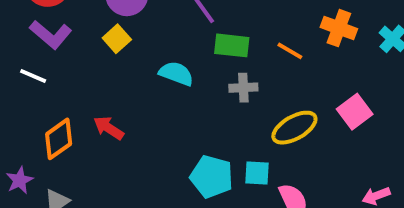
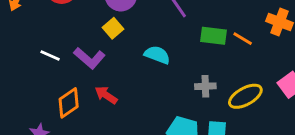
purple L-shape: (51, 35) -> (89, 58), moved
green rectangle: (232, 45) -> (214, 36), moved
gray cross: (243, 88) -> (205, 86), moved

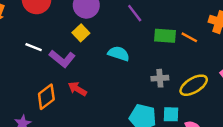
white line: (50, 56) -> (34, 47), moved

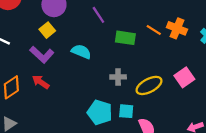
orange line: (189, 37) -> (154, 30), moved
purple L-shape: (62, 59) -> (42, 55), moved

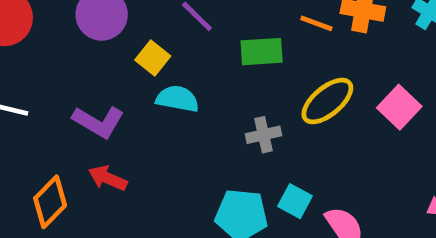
yellow square: (47, 30) -> (153, 58), moved
yellow ellipse: (149, 85) -> (327, 101), moved
cyan square: (126, 111) -> (295, 201), turned 35

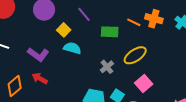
pink square: (399, 107) -> (144, 83), moved
gray cross: (263, 135) -> (107, 67), turned -32

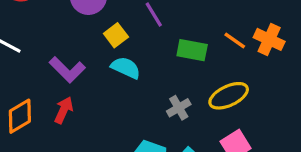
red arrow: (40, 78) -> (64, 110), turned 77

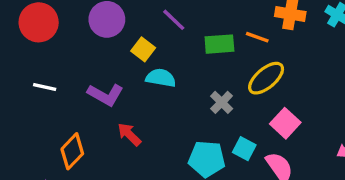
orange line: (235, 40) -> (257, 37), moved
red arrow: (64, 110) -> (129, 134), moved, turned -55

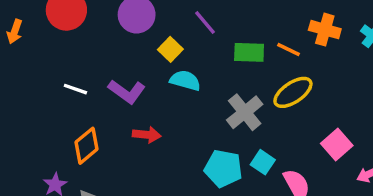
white line: (45, 87) -> (75, 89), moved
gray cross: (222, 102) -> (245, 112), size x1.5
pink square: (285, 123) -> (337, 145), moved
red arrow: (129, 134) -> (147, 135), turned 135

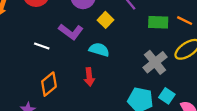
cyan semicircle: (185, 80) -> (99, 50), moved
purple L-shape: (127, 92) -> (71, 32), moved
red arrow: (147, 135) -> (89, 77), turned 78

